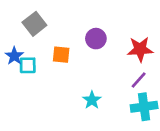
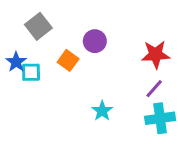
purple circle: (96, 39) -> (95, 41), moved
orange square: (61, 55) -> (68, 60), turned 30

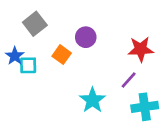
purple line: (154, 89) -> (129, 80), moved
cyan star: (102, 111) -> (92, 100), size x1.4

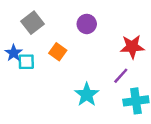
purple circle: (86, 37) -> (87, 24), moved

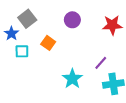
red star: (132, 47) -> (112, 25), moved
blue star: (14, 53) -> (11, 33), moved

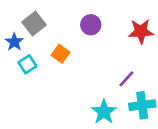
cyan square: (22, 51) -> (27, 64), turned -32
cyan star: (72, 79) -> (104, 112), moved

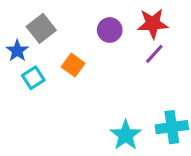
red star: (141, 31) -> (153, 24), moved
purple line: (126, 79) -> (154, 54), moved

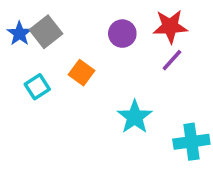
blue star: (17, 51) -> (19, 34), moved
cyan star: (126, 135) -> (135, 117), moved

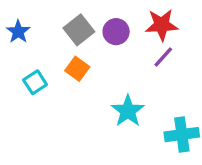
gray square: (46, 32) -> (79, 30), moved

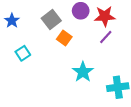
purple circle: (116, 32) -> (81, 11), moved
orange square: (77, 69) -> (64, 38), moved

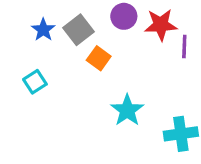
blue star: (12, 21) -> (43, 30), moved
purple line: (106, 37) -> (184, 46), moved, turned -40

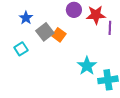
gray square: (79, 30) -> (45, 32), moved
cyan star: (127, 110) -> (87, 66), moved

